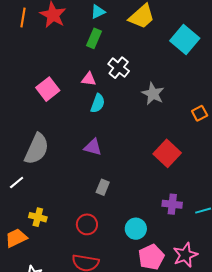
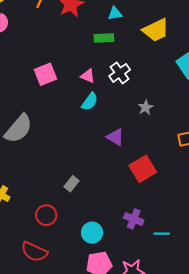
green rectangle: (94, 38) -> (104, 38), turned 48
gray star: (153, 94) -> (145, 107), size x0.7
purple triangle: (93, 147) -> (115, 137), moved

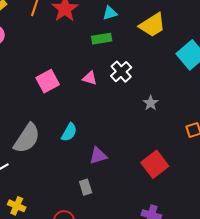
cyan semicircle: (90, 102) -> (69, 132), moved
purple triangle: (115, 137) -> (98, 156), moved, turned -42
gray rectangle: (71, 184) -> (86, 187), turned -49

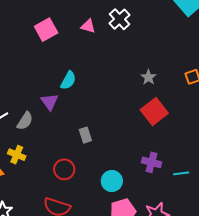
gray star: (151, 103) -> (148, 77), moved
gray semicircle: (27, 138) -> (25, 121), moved, size x0.6
purple triangle: (98, 156) -> (50, 102), moved, turned -48

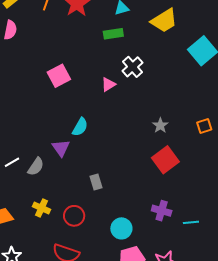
pink triangle: (88, 26) -> (108, 85), moved, turned -49
yellow cross: (17, 155) -> (41, 208), moved

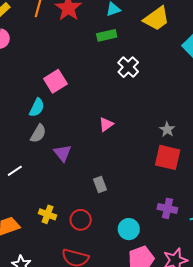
pink triangle: (108, 85) -> (106, 124), moved
gray star: (160, 125) -> (167, 129), moved
cyan semicircle: (80, 127) -> (37, 108), moved
red square: (165, 160) -> (168, 157), turned -36
gray semicircle: (36, 167) -> (38, 133), moved

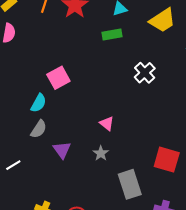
white cross: (128, 67) -> (145, 73), moved
pink triangle: (106, 124) -> (107, 123), turned -49
gray star: (167, 129) -> (101, 153), moved
gray rectangle: (100, 185) -> (130, 184), moved, size x1.8

